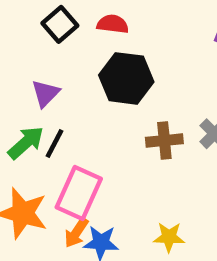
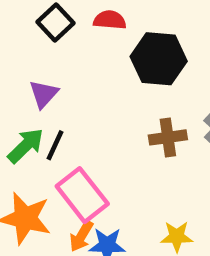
black hexagon: (126, 78) -> (159, 59), moved
pink rectangle: (79, 193) -> (82, 195), turned -60

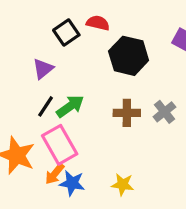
black square: (55, 23) -> (66, 33), moved
green arrow: (26, 146) -> (70, 106), moved

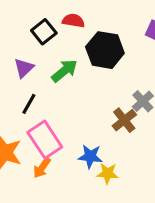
green arrow: (70, 106) -> (64, 71), moved
brown cross: (127, 113) -> (124, 120), moved, turned -35
blue star: (72, 183) -> (90, 156), moved

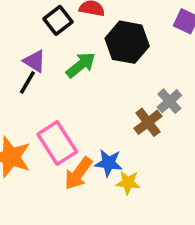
purple triangle: (24, 68) -> (35, 61), turned -45
black line: (29, 104) -> (27, 82), moved
orange arrow: (42, 168) -> (78, 173), moved, size x1.4

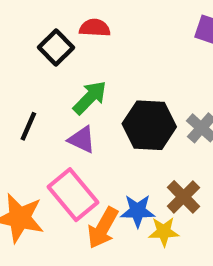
black hexagon: (127, 42) -> (149, 125), moved
purple triangle: (35, 61) -> (82, 140), moved
brown cross: (148, 122) -> (183, 197), moved

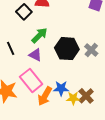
black line: (28, 126) -> (11, 48), turned -48
brown cross: (183, 197) -> (86, 96), moved

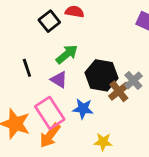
blue star: (61, 88) -> (83, 109), moved
orange arrow: (45, 96) -> (50, 136), moved
brown cross: (86, 96) -> (119, 91), moved

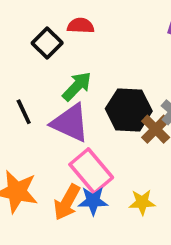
purple triangle: (59, 80) -> (70, 123), size x1.6
blue star: (83, 109) -> (93, 201), moved
pink rectangle: (50, 113) -> (91, 171), moved

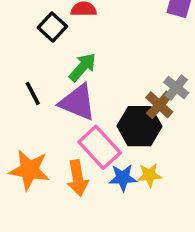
black hexagon: (129, 110) -> (139, 126), moved
blue star: (93, 201) -> (123, 178), moved
orange arrow: (67, 202) -> (78, 178), turned -36

